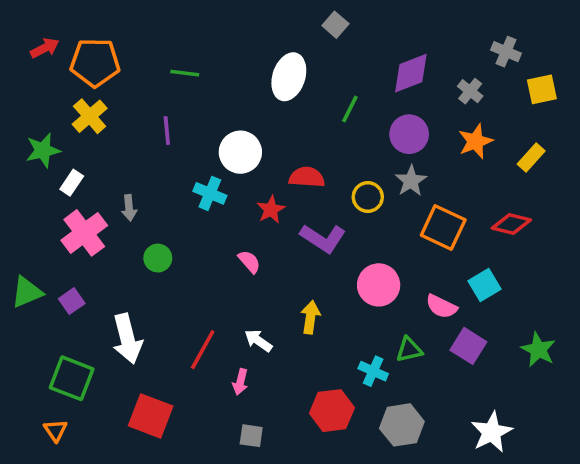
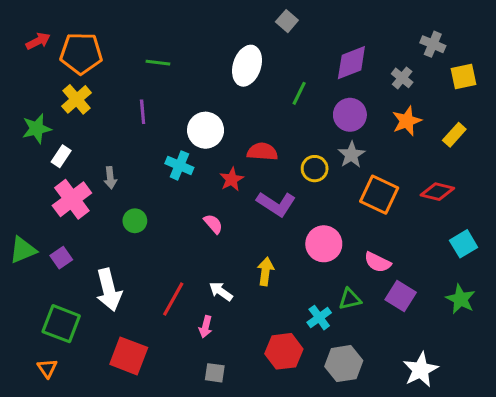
cyan square: (484, 285) -> (464, 244), moved
cyan cross: (373, 371) -> (319, 318), turned 30

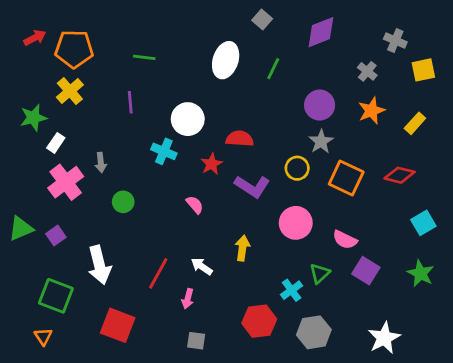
purple diamond: (351, 63) -> (321, 32), moved
green line: (299, 93) -> (273, 69), moved
yellow circle: (315, 169) -> (297, 168), moved
green triangle: (350, 299) -> (320, 273), turned -30

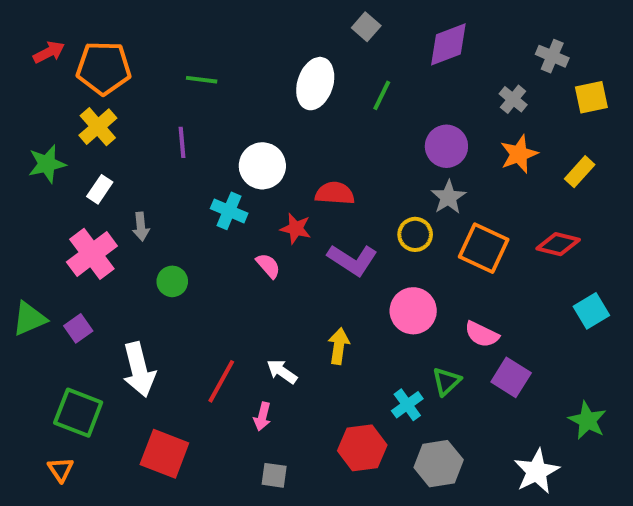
white rectangle: (56, 143) -> (100, 189), moved
red star: (212, 164) -> (296, 229), turned -30
pink semicircle: (195, 205) -> (268, 266), moved
green star: (421, 273) -> (587, 420), moved

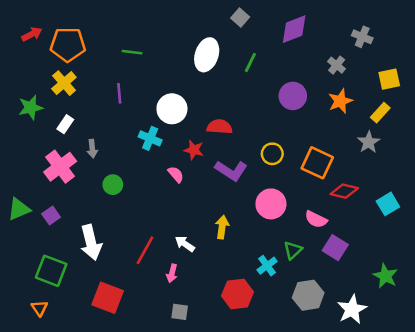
yellow square: (591, 97) -> (389, 79), moved
gray star: (448, 197) -> (369, 142), moved
red diamond: (558, 244) -> (344, 191), moved
gray hexagon: (439, 464) -> (308, 295), moved

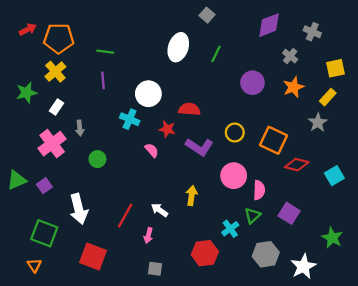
purple diamond: (294, 29) -> (269, 25), moved
green line: (132, 52) -> (105, 52), moved
pink semicircle: (316, 219) -> (259, 190), moved, turned -114

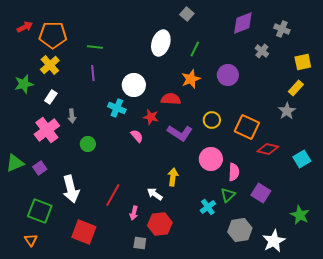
orange star: (293, 87) -> (191, 79), moved
white arrow: (159, 210) -> (155, 194), moved
red hexagon: (205, 253) -> (160, 224), moved

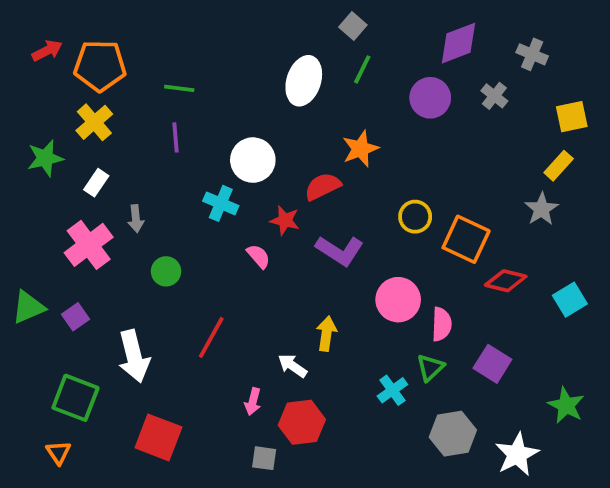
green line: (195, 49) -> (362, 69), moved
purple circle: (228, 75) -> (430, 98), moved
red semicircle: (171, 99) -> (323, 186), turned -30
yellow circle: (212, 120) -> (415, 217), moved
red line: (113, 195) -> (211, 337), moved

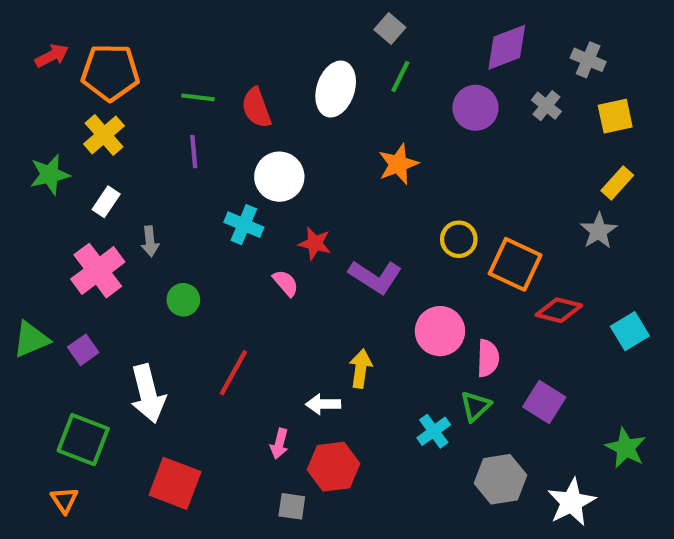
yellow square: (572, 117) -> (615, 116), moved
red semicircle: (323, 186) -> (256, 108), moved, turned -84
white arrow: (292, 366) -> (323, 404), turned -36

